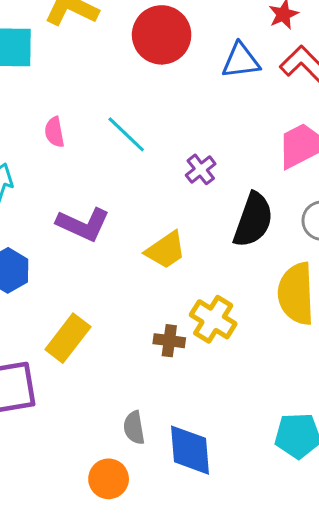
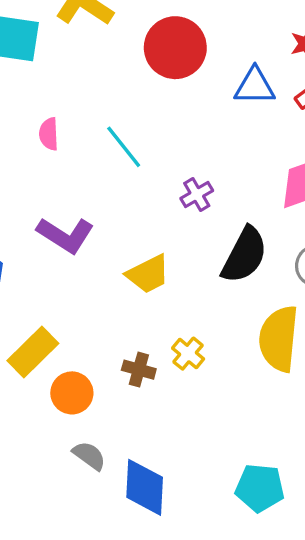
yellow cross: (213, 319) -> (188, 354), size x0.7
gray semicircle: (134, 428) -> (89, 456), turned 128
orange circle: (109, 479) -> (72, 393), moved

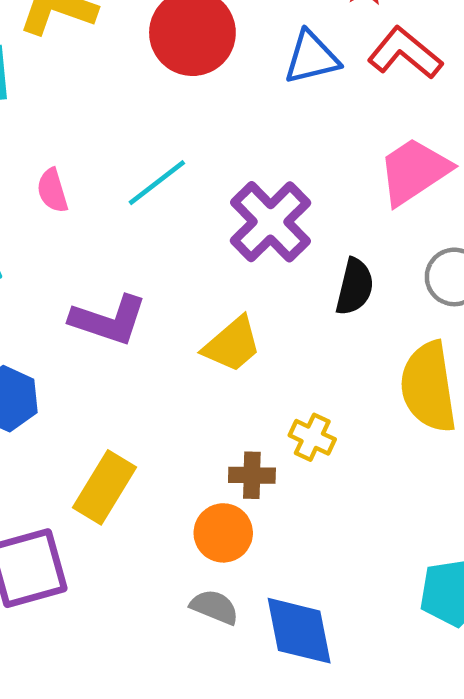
cyan line: (124, 147) -> (157, 183), turned -75
purple cross: (197, 194) -> (270, 222), size x1.8
black semicircle: (244, 255) -> (355, 287), size x0.7
orange circle: (72, 393) -> (223, 533), moved

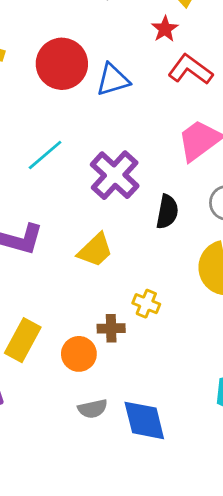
blue triangle: (312, 58) -> (113, 80), moved
orange circle: (223, 533) -> (79, 354), moved
gray semicircle: (214, 607) -> (93, 409), turned 148

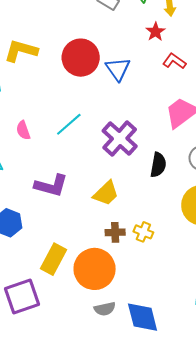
red L-shape: (190, 70) -> (174, 61), size x0.7
blue triangle: (113, 80) -> (118, 69), turned -48
brown cross: (111, 328) -> (115, 232), moved
orange circle: (79, 354) -> (95, 269), size x1.6

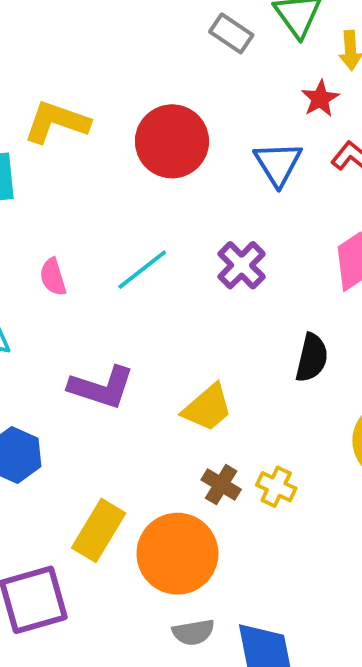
blue triangle: (118, 69) -> (278, 164), moved
purple cross: (120, 139) -> (242, 265), moved, size x0.7
brown cross: (115, 232) -> (221, 485), turned 30

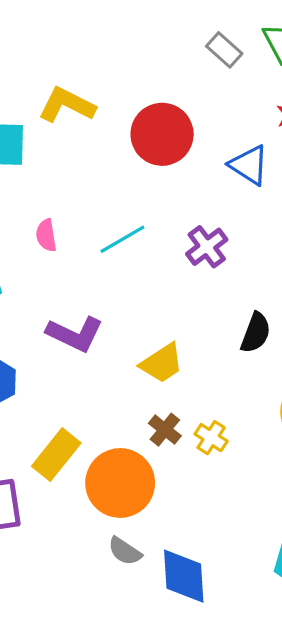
blue triangle: (278, 164) -> (249, 165), turned -33
gray semicircle: (193, 632) -> (125, 551), turned 36

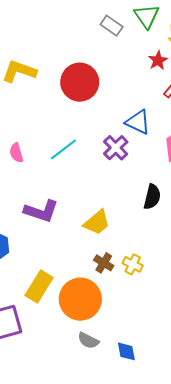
blue triangle: (249, 165) -> (138, 122), moved
blue diamond: (184, 576) -> (126, 351), size x0.6

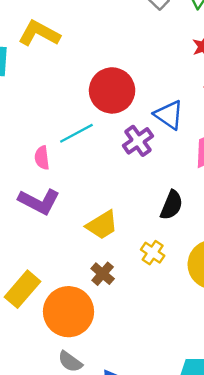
red circle: (80, 82) -> (112, 90), moved
pink semicircle: (16, 153) -> (42, 158), moved
yellow cross: (133, 264) -> (153, 253), moved

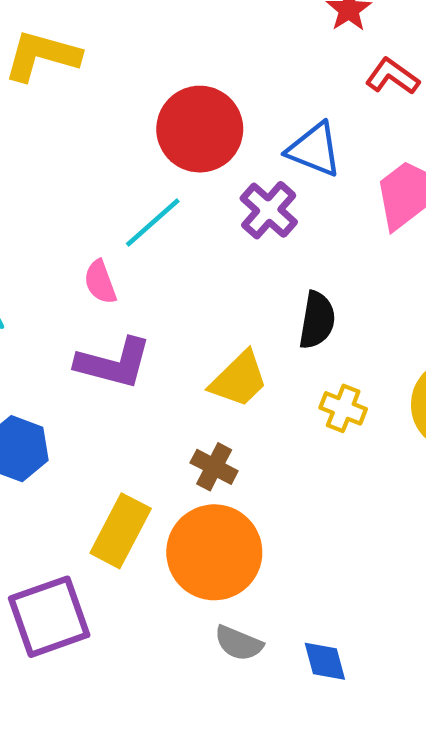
black semicircle: (172, 205) -> (317, 320), moved
brown cross: (103, 274) -> (214, 467), moved

